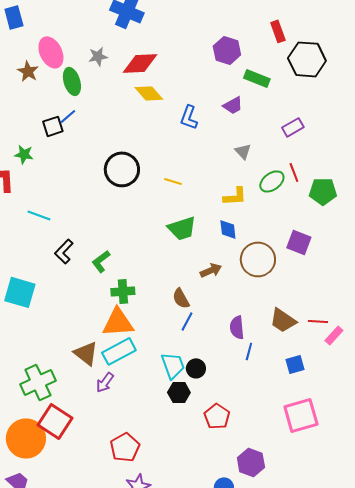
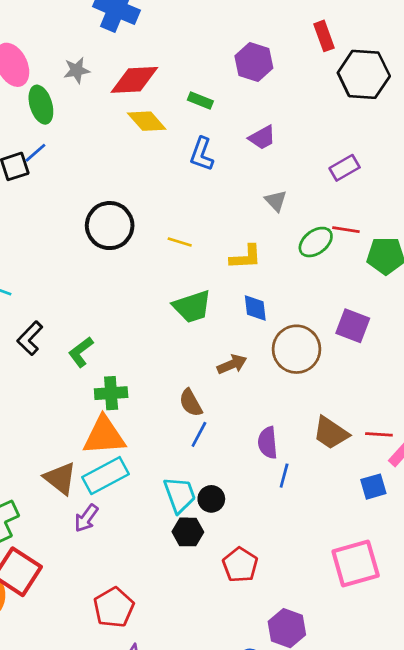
green rectangle: (257, 78) -> (200, 100), moved, size x0.7
red line: (294, 172) -> (346, 230), turned -60
yellow L-shape: (235, 196) -> (246, 257), moved
blue square: (295, 364) -> (373, 487), moved

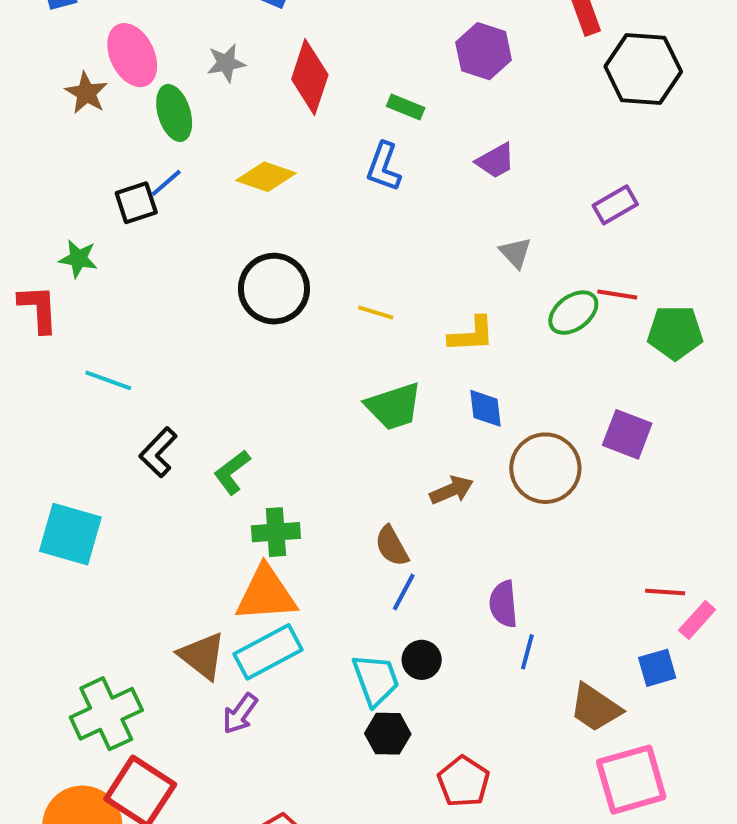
red diamond: (134, 80) -> (310, 77), turned -69
yellow diamond: (147, 121) -> (266, 177), moved, turned -30
blue L-shape: (202, 154) -> (384, 167), moved
brown trapezoid: (331, 433) -> (595, 708), moved
black circle: (211, 499) -> (422, 660), moved

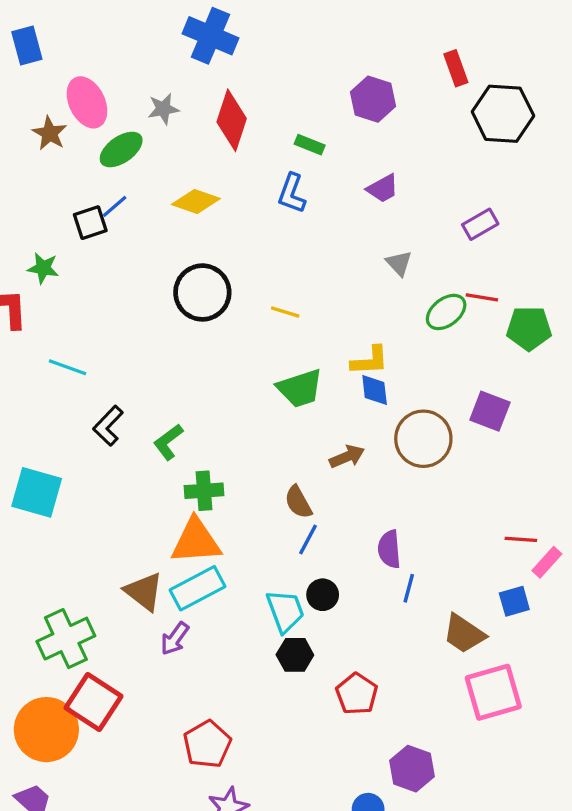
green ellipse: (174, 113) -> (121, 149), turned 72
yellow L-shape: (472, 334) -> (370, 361), moved

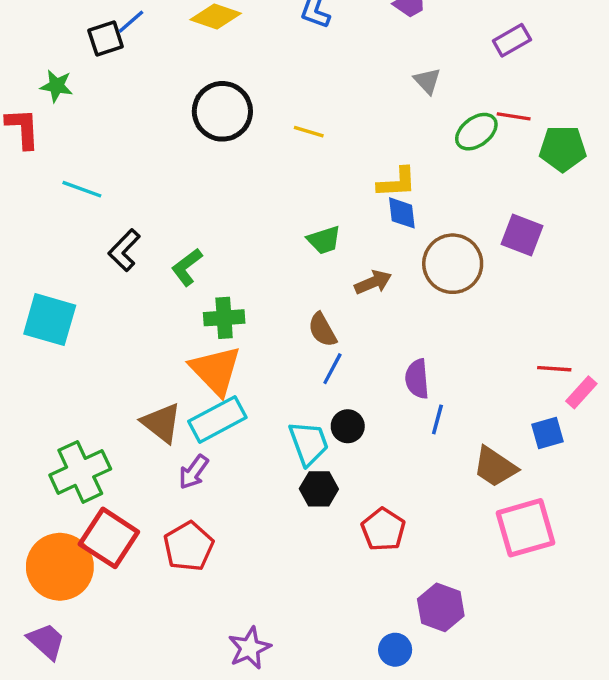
green trapezoid: (300, 388) -> (324, 240), moved, size x0.7
orange triangle: (196, 541) -> (216, 370), turned 50
red pentagon: (207, 744) -> (189, 546), moved

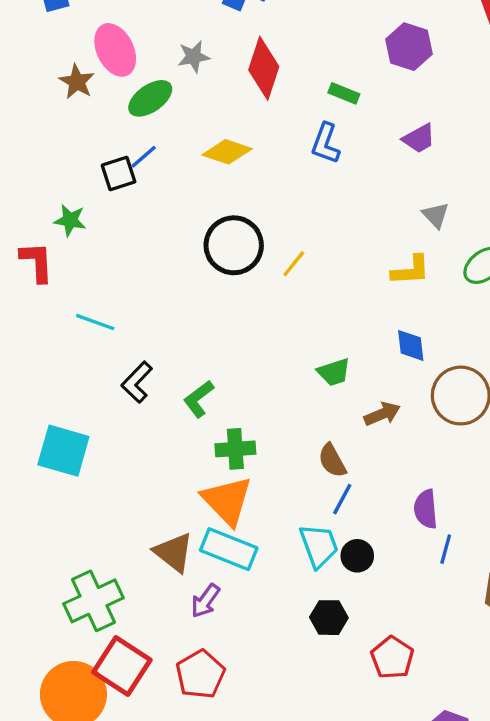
yellow line: (309, 132) -> (294, 264), moved, turned -68
yellow L-shape: (397, 182) -> (411, 270), moved
cyan rectangle: (217, 419) -> (229, 549), turned 50
cyan trapezoid: (309, 443) -> (319, 546), moved

